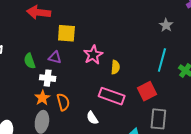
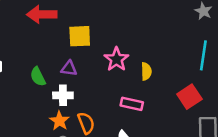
pink rectangle: (112, 96) -> (132, 104), moved, size x0.7

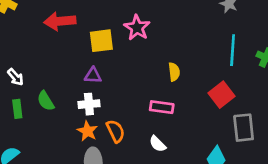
pink star: (116, 59) -> (137, 28), moved
green semicircle: (38, 77) -> (46, 101), moved

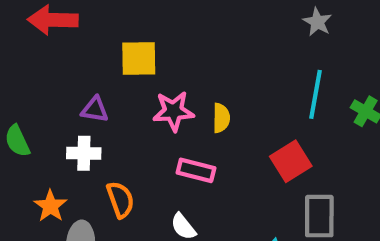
pink star: (137, 28) -> (173, 111), moved, turned 30
yellow square: (101, 41) -> (139, 59), moved
orange star: (87, 131) -> (50, 206), moved

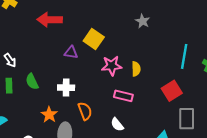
gray star: (317, 22) -> (143, 21), moved
yellow square: (139, 59) -> (94, 39), turned 36
purple triangle: (95, 109) -> (71, 53), moved

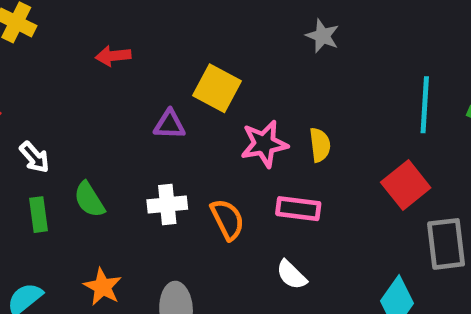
red arrow: (50, 20) -> (113, 56), size x0.6
orange semicircle: (85, 111) -> (227, 219), moved
orange star: (49, 115) -> (103, 287), moved

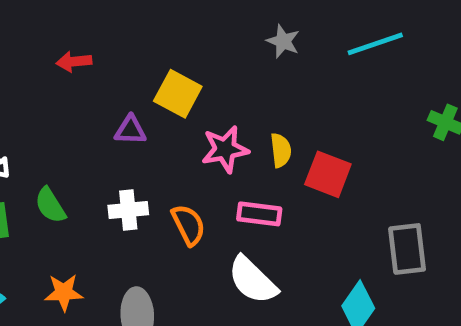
cyan line: (425, 105) -> (375, 44), moved, turned 68
red square: (406, 185) -> (328, 174), moved, turned -30
white semicircle: (291, 275) -> (253, 280), size x1.6
orange star: (103, 287) -> (64, 292), turned -30

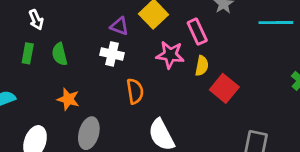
white cross: (128, 210) -> (112, 54), moved
pink rectangle: (259, 214) -> (197, 32), moved, turned 40
orange star: (64, 292) -> (68, 99), moved

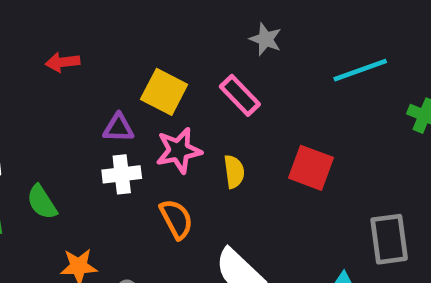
cyan line: (276, 23) -> (360, 70), moved
pink star: (170, 55) -> (179, 150), moved
yellow semicircle: (202, 66) -> (234, 172), moved

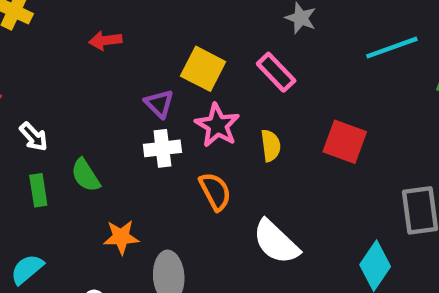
purple triangle: (118, 128) -> (159, 104), turned 44
pink star: (179, 150) -> (217, 125), turned -30

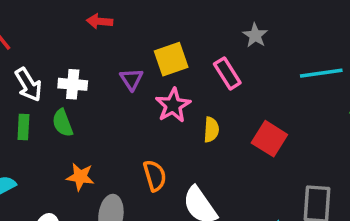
yellow square: (203, 69) -> (171, 59), turned 32
white arrow: (34, 137) -> (28, 85), size x1.4
white cross: (162, 148) -> (73, 84), moved
orange semicircle: (215, 191) -> (155, 176), moved

